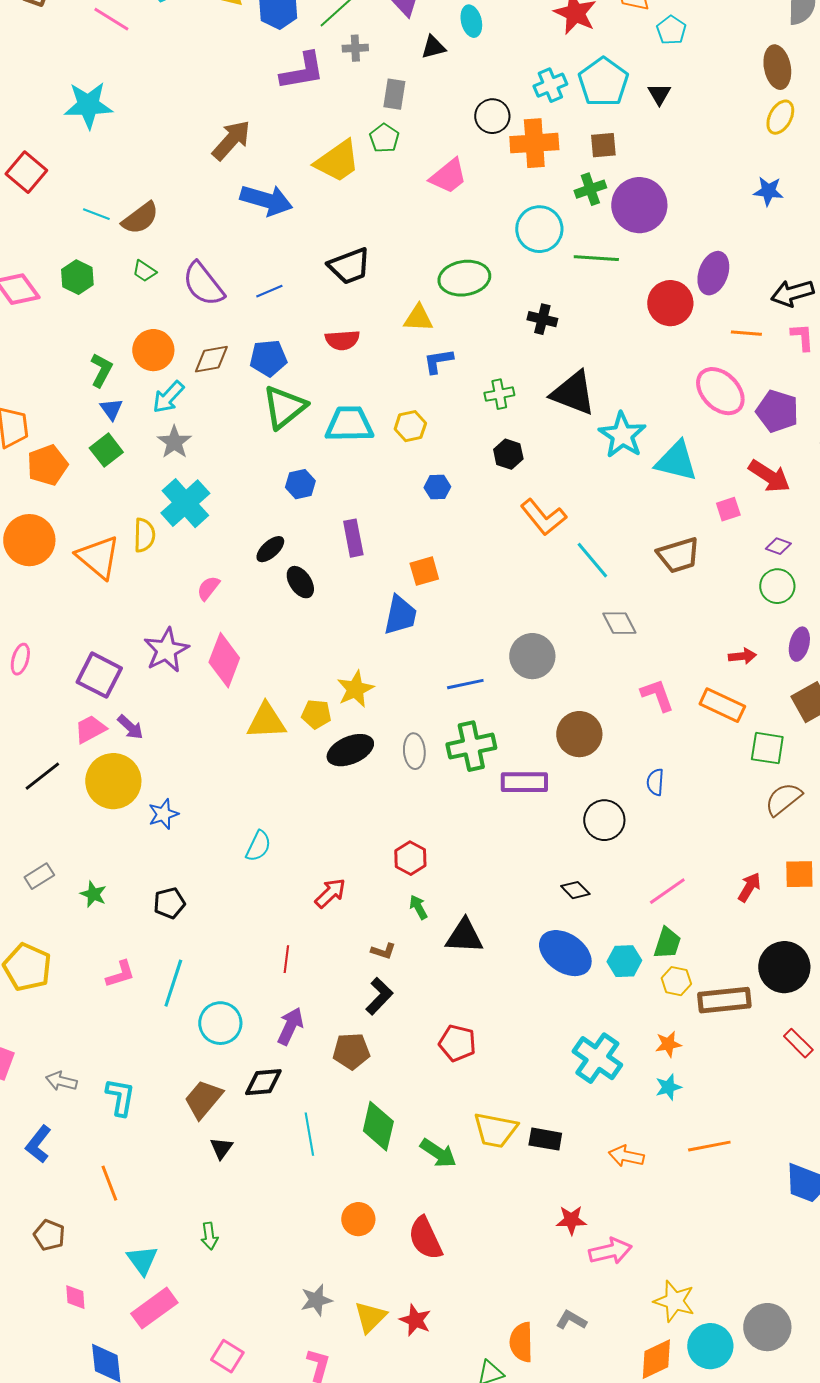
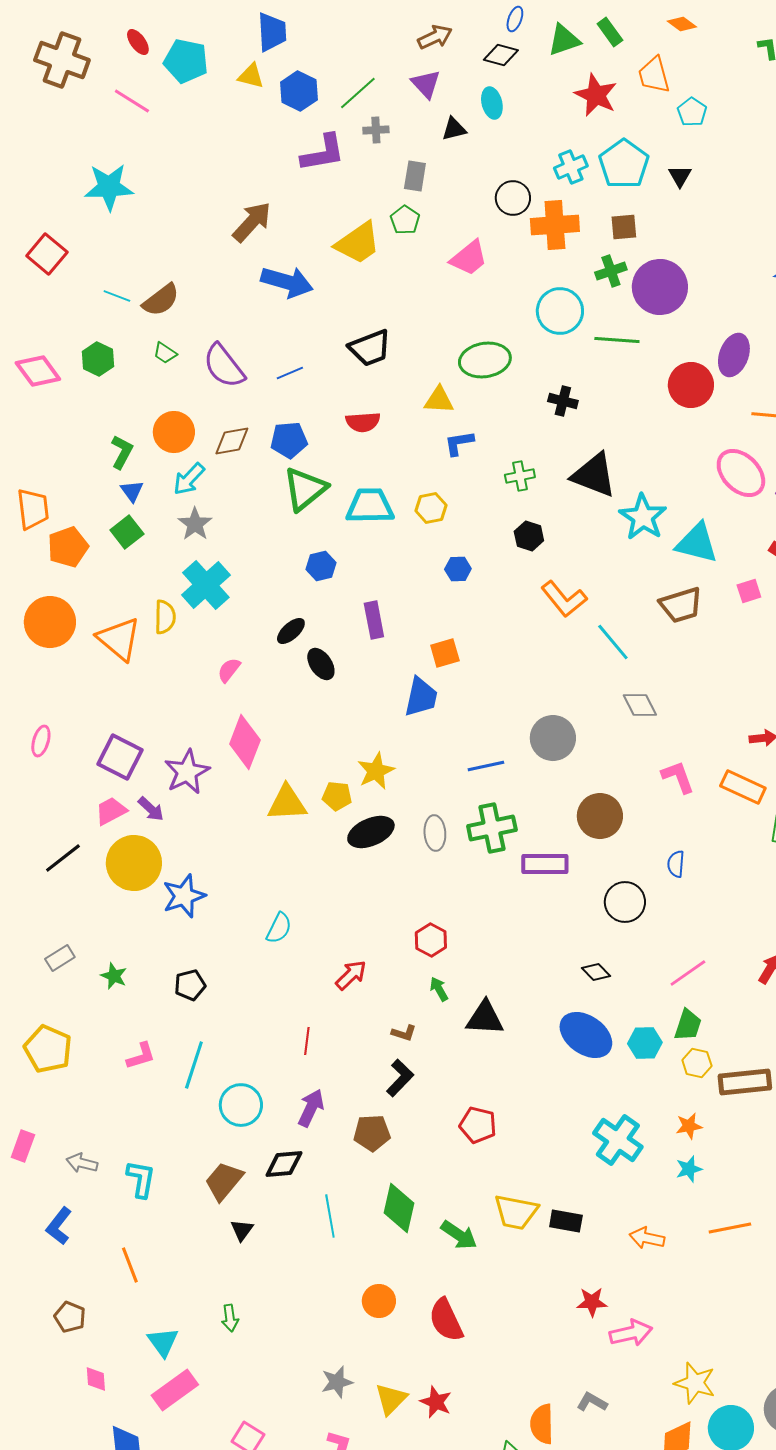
brown trapezoid: (678, 555) -> (681, 605), moved
purple star: (166, 650) -> (187, 772), moved
blue star: (163, 814) -> (184, 896), size x1.4

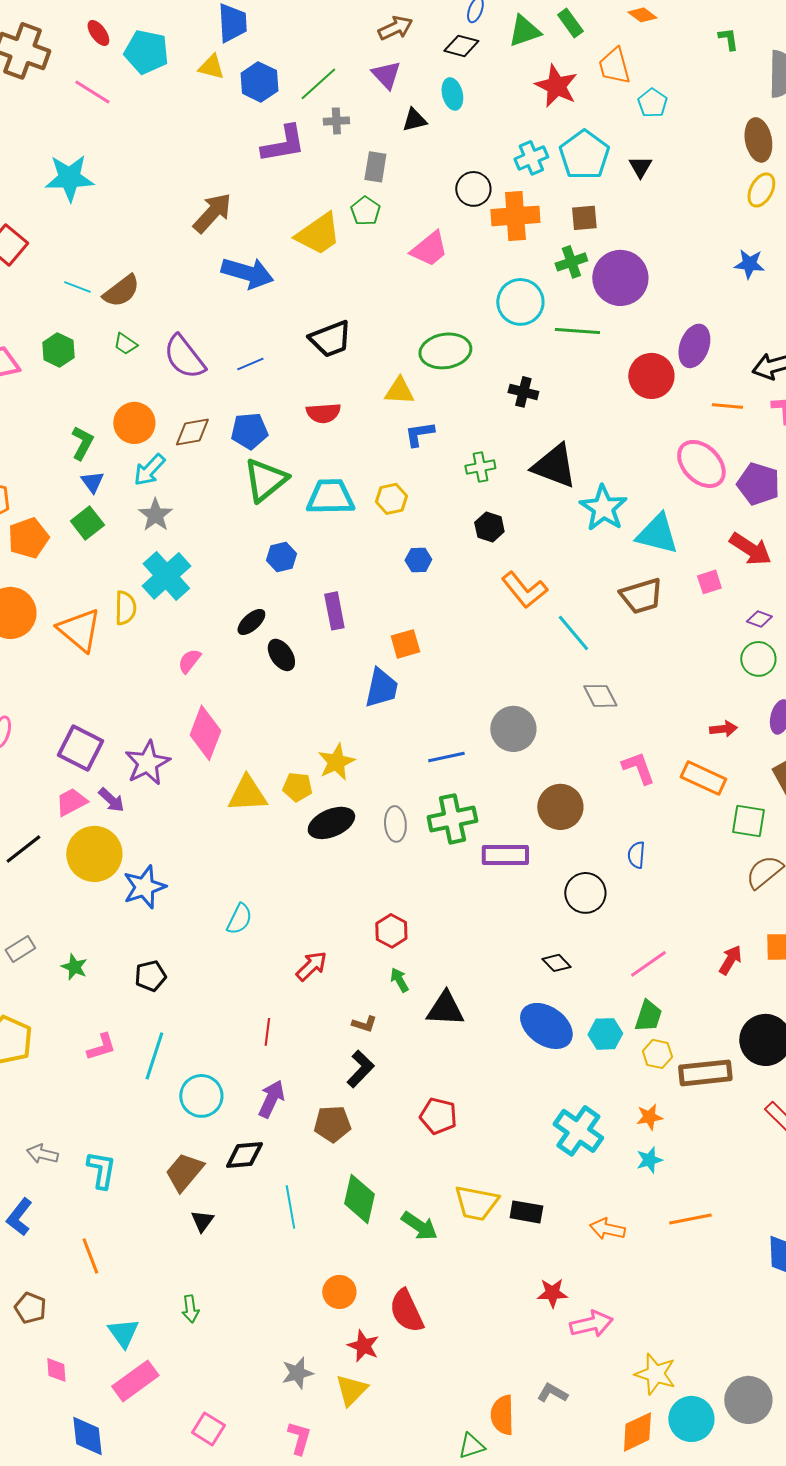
red star: (436, 1402) -> (363, 1346), moved

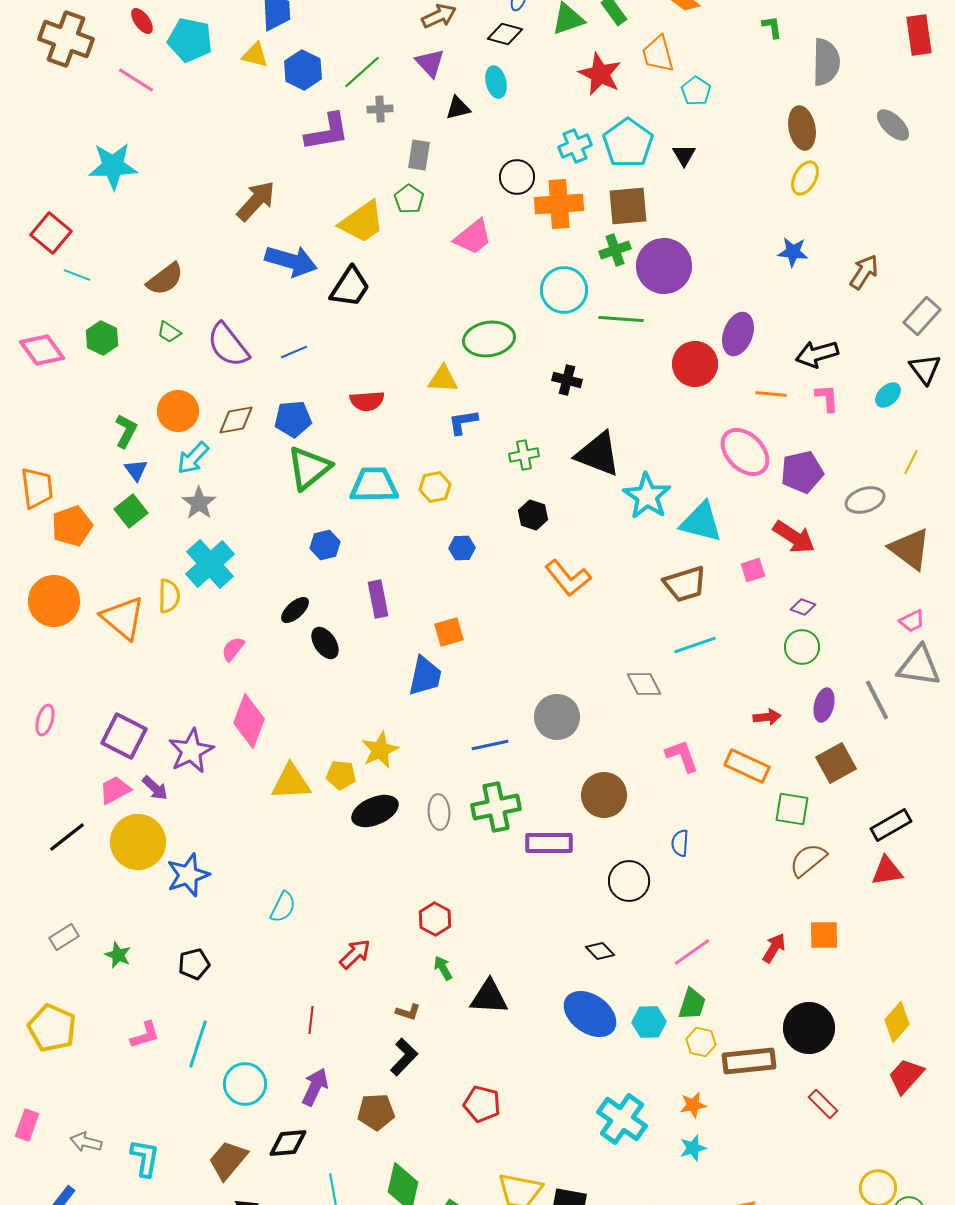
brown square: (584, 218) -> (628, 206), size x1.5
cyan line: (77, 287) -> (77, 275), moved
black trapezoid: (330, 339) -> (350, 287), moved, turned -36
purple pentagon: (758, 484) -> (802, 472), turned -30
cyan line: (573, 633) -> (695, 645), moved, turned -69

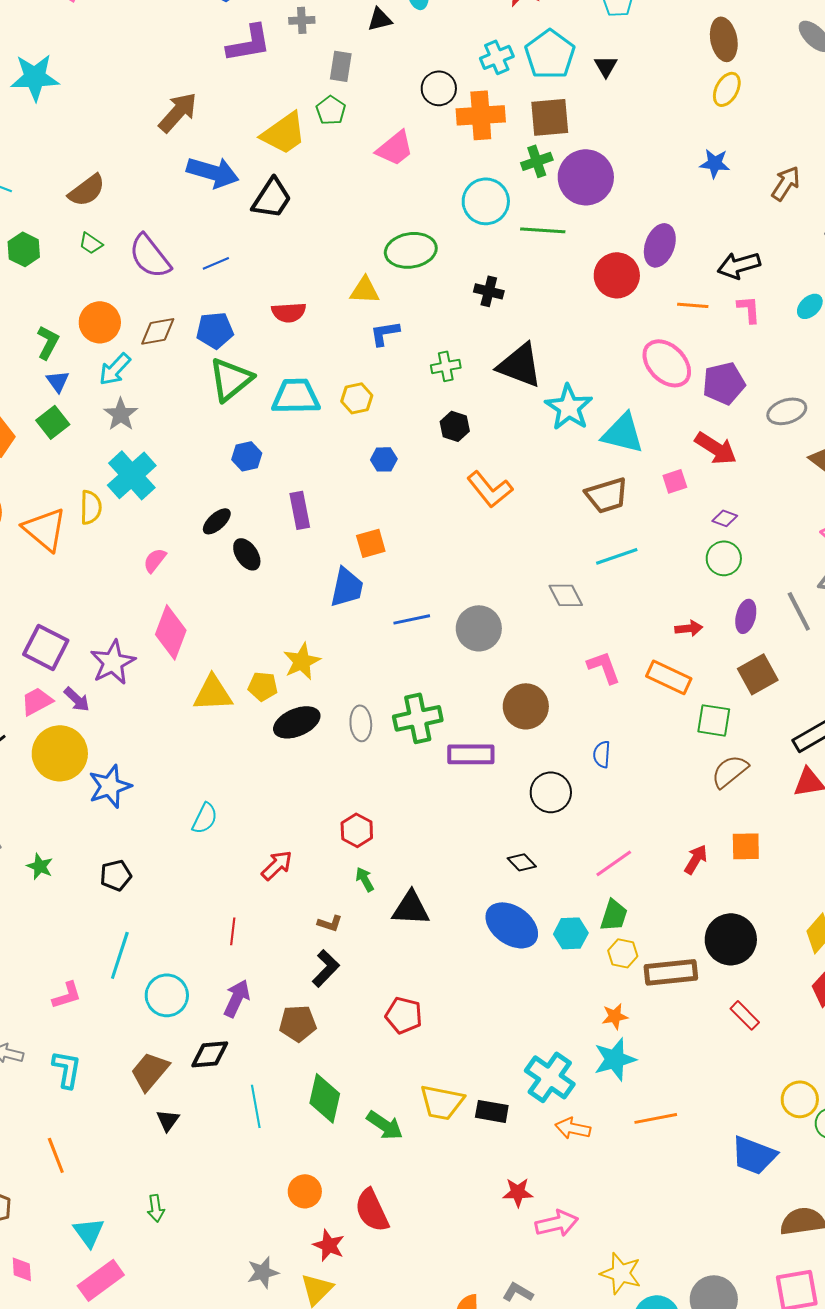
blue line: (490, 745) -> (412, 619), moved
pink L-shape: (145, 1035) -> (67, 995), moved
cyan cross: (622, 1119) -> (550, 1077), moved
cyan star: (693, 1148) -> (615, 1059), size x1.6

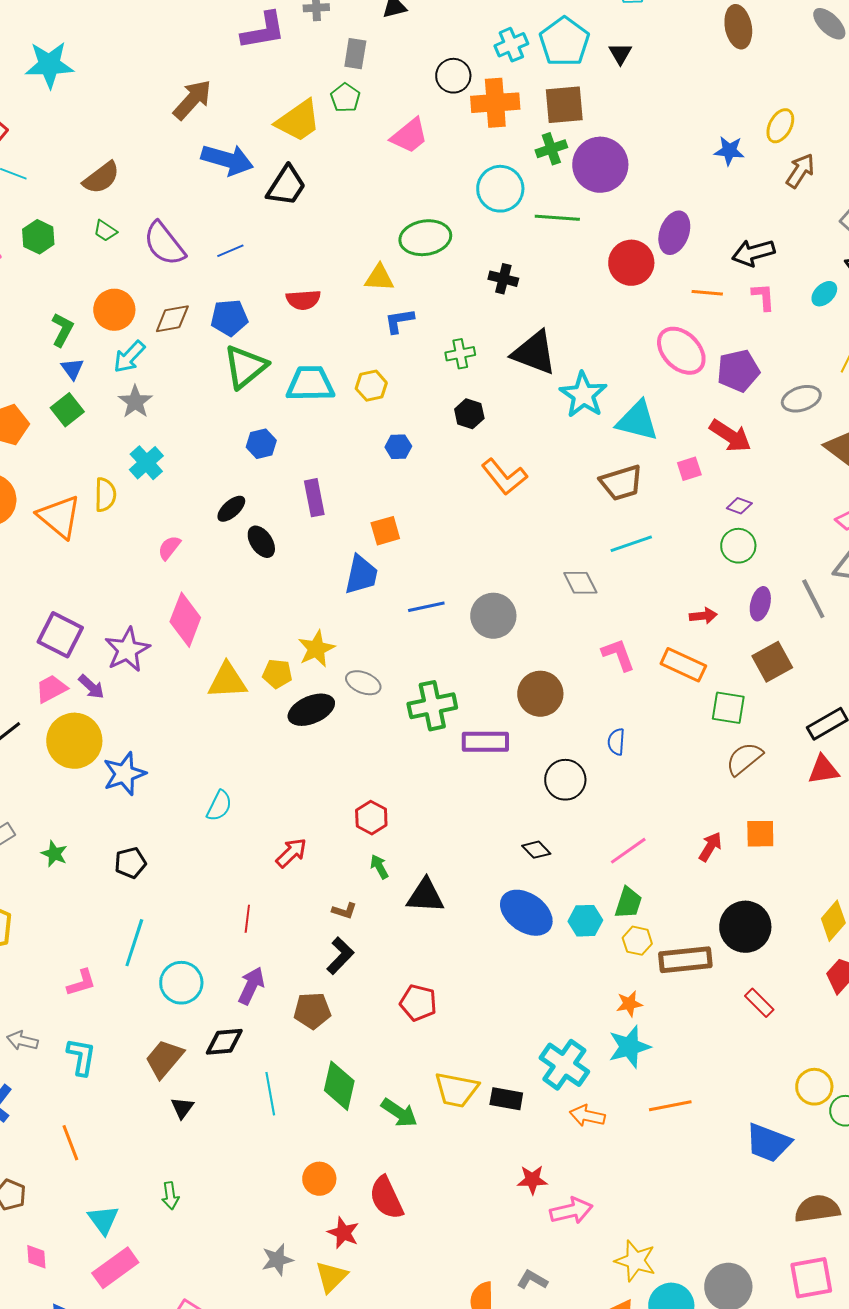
yellow ellipse: (727, 89) -> (780, 126), moved
cyan cross: (132, 475) -> (146, 463), size x0.7
gray ellipse: (361, 723) -> (363, 683), moved, turned -64

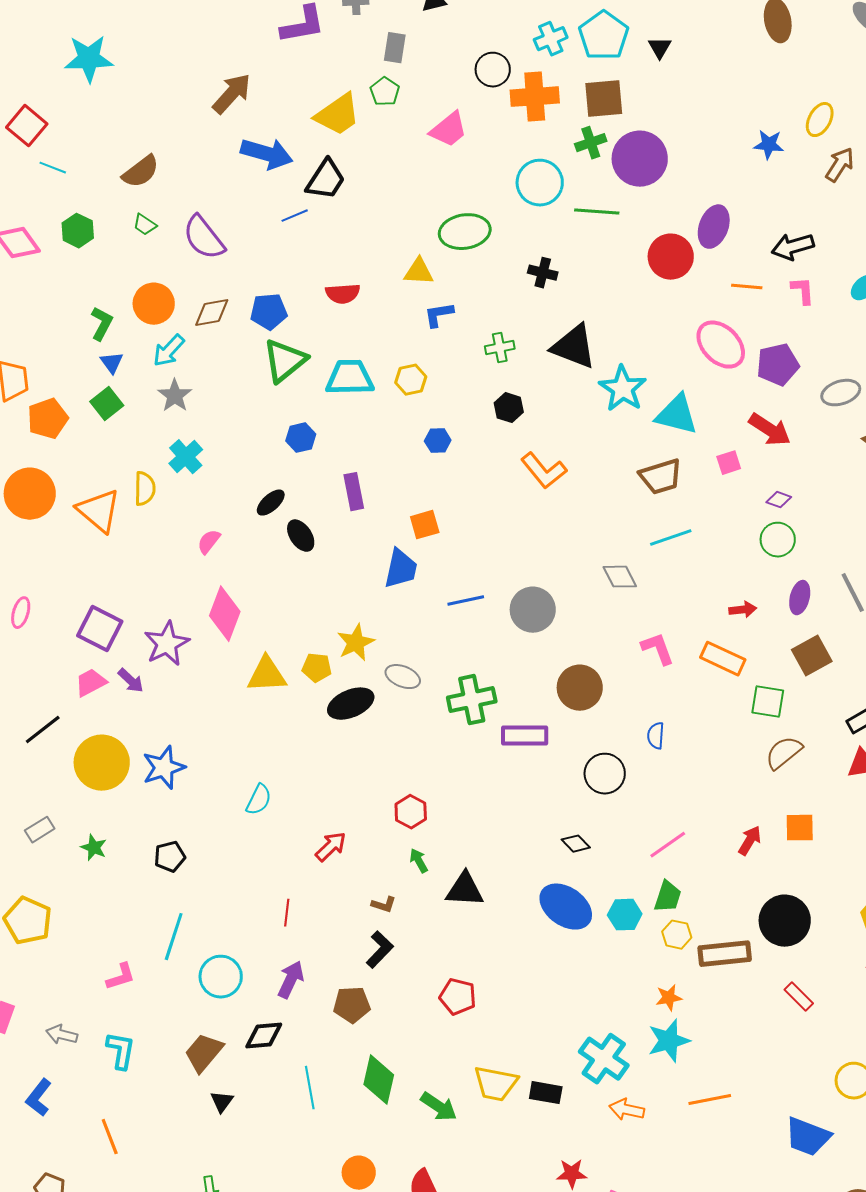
blue line: (230, 251) -> (295, 216), moved
yellow circle: (74, 741) -> (102, 763), moved

